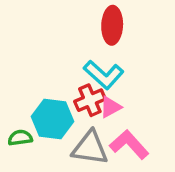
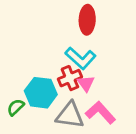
pink triangle: (110, 107) -> (86, 83), turned -36
green semicircle: (20, 138) -> (16, 107), turned -36

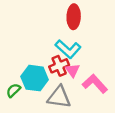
pink L-shape: (100, 113) -> (95, 84), moved

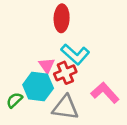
red ellipse: (74, 17) -> (62, 18), moved
pink triangle: (73, 70) -> (47, 65), moved

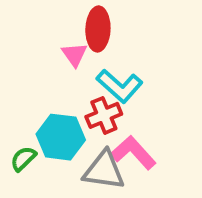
pink triangle: (47, 65) -> (74, 55), moved
pink L-shape: (105, 93) -> (133, 153), moved

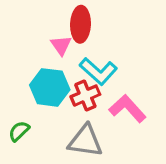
cyan hexagon: (61, 137) -> (50, 87), moved
pink L-shape: (133, 153) -> (127, 108), moved

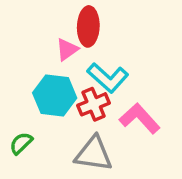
pink triangle: (61, 45) -> (67, 49), turned 30

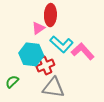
red cross: (94, 104) -> (45, 65), moved
pink L-shape: (140, 118) -> (83, 51), moved

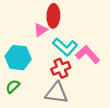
cyan hexagon: (31, 54) -> (18, 58), moved
red cross: (45, 65) -> (61, 68), moved

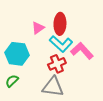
red ellipse: (53, 16) -> (60, 24), moved

